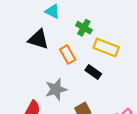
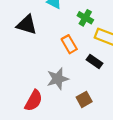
black triangle: (38, 39) -> (27, 25), moved

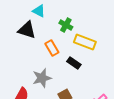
black triangle: (27, 25) -> (27, 30), moved

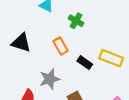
black triangle: (27, 30) -> (21, 43), moved
yellow rectangle: (85, 42) -> (111, 58), moved

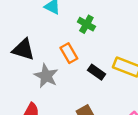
gray star: (50, 79) -> (46, 76), moved, turned -30

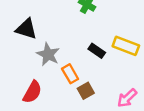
orange rectangle: (69, 53) -> (70, 74), moved

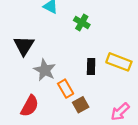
black triangle: (26, 29) -> (24, 46), turned 45
black rectangle: (97, 51) -> (91, 67), turned 56

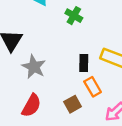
orange rectangle: (66, 89) -> (93, 87), moved
red semicircle: (30, 106) -> (31, 105), moved

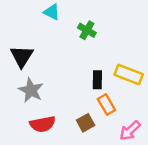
gray star: (34, 67) -> (31, 90), moved
red semicircle: (31, 105) -> (43, 124), turned 50

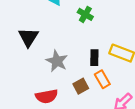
gray star: (31, 90) -> (57, 61), moved
brown square: (86, 123) -> (81, 86), moved

